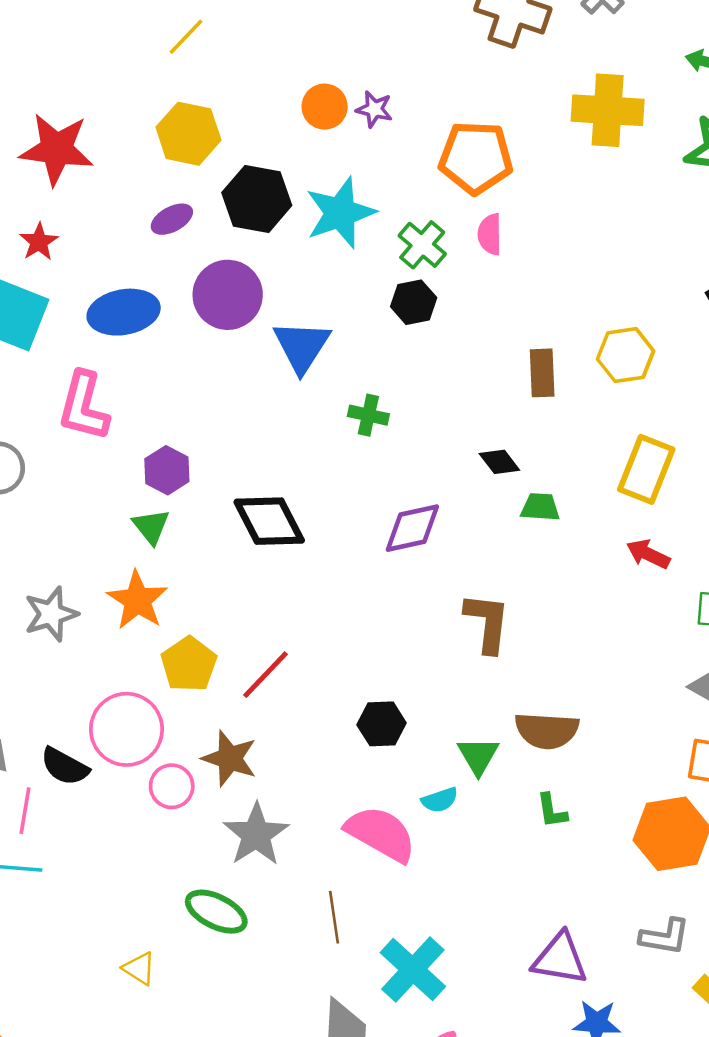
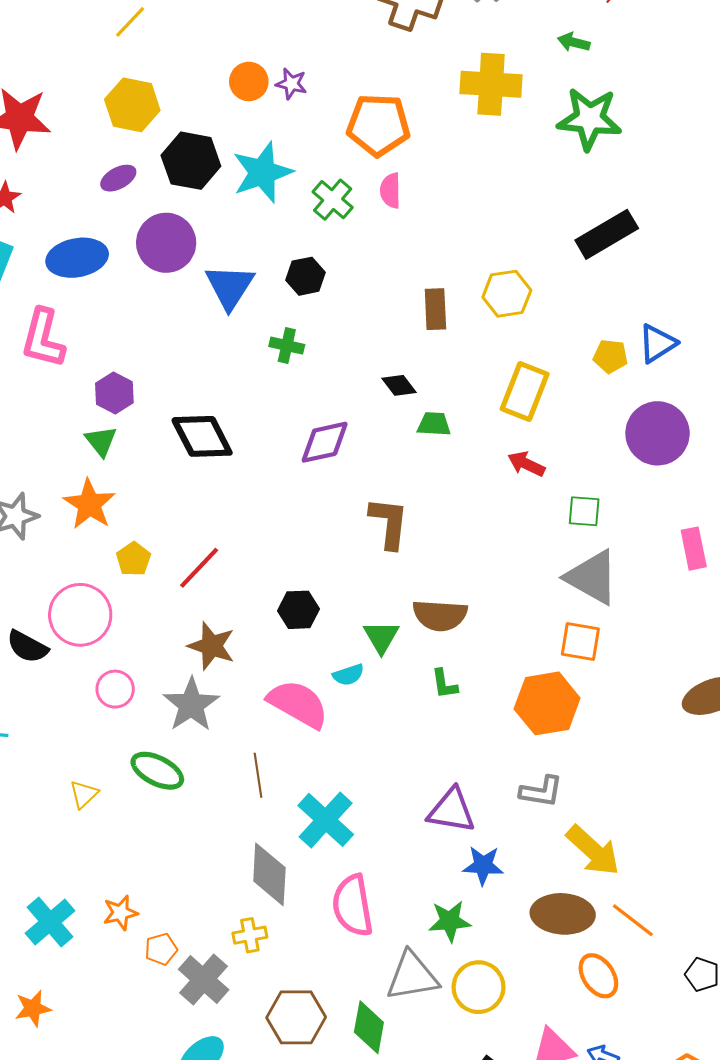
black hexagon: (414, 302) -> (305, 276), moved
yellow pentagon: (189, 664) -> (134, 559), size x0.7
brown star: (230, 758) -> (212, 646), moved
pink circle: (172, 786) -> (115, 689), moved
yellow triangle: (139, 968) -> (84, 794), moved, turned 44

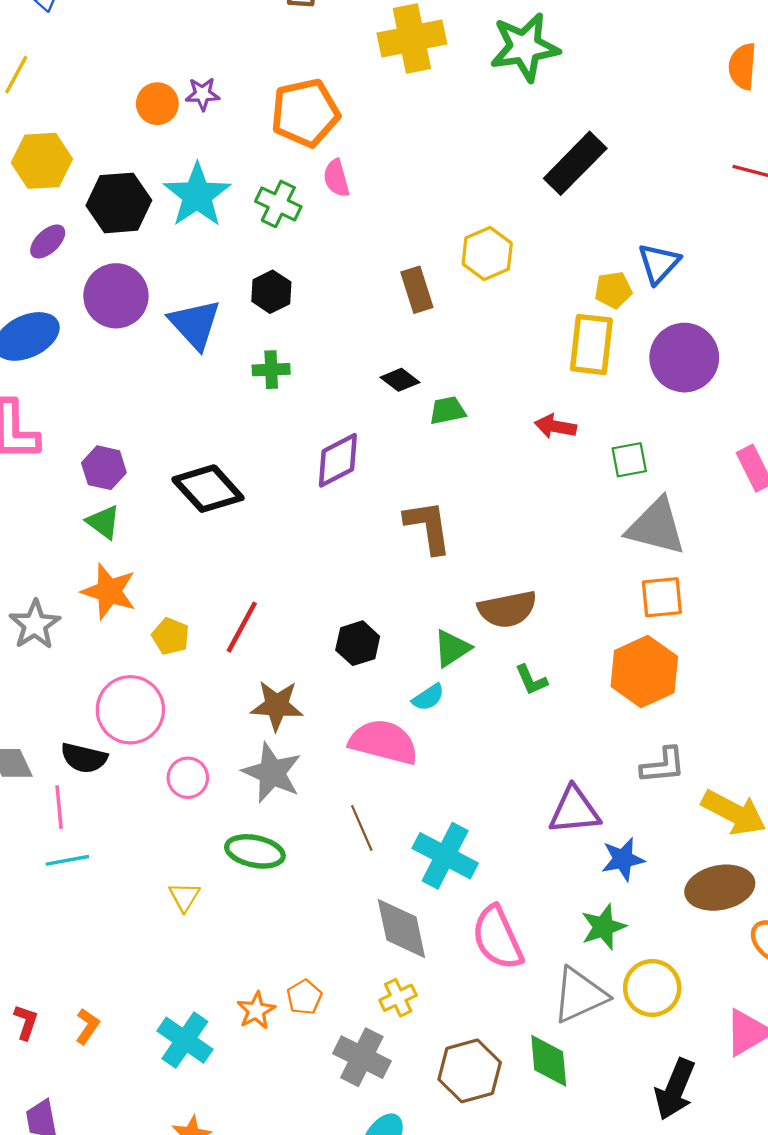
yellow rectangle: (525, 392) -> (591, 344), moved
green triangle: (381, 637) -> (452, 648), turned 42
orange pentagon: (161, 949) -> (304, 997), moved

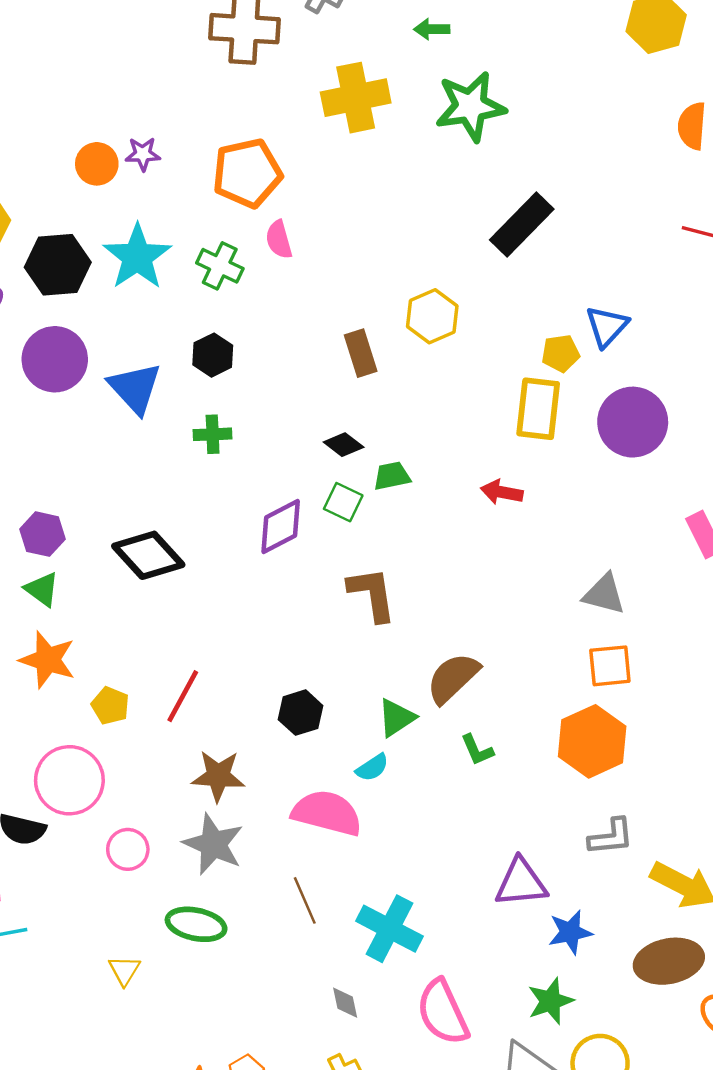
green square: (629, 460) -> (343, 502), moved, turned 36
gray triangle: (656, 527) -> (604, 594), size x0.7
brown semicircle: (507, 609) -> (453, 678), turned 148
gray diamond: (401, 928) -> (345, 1003), size x0.5

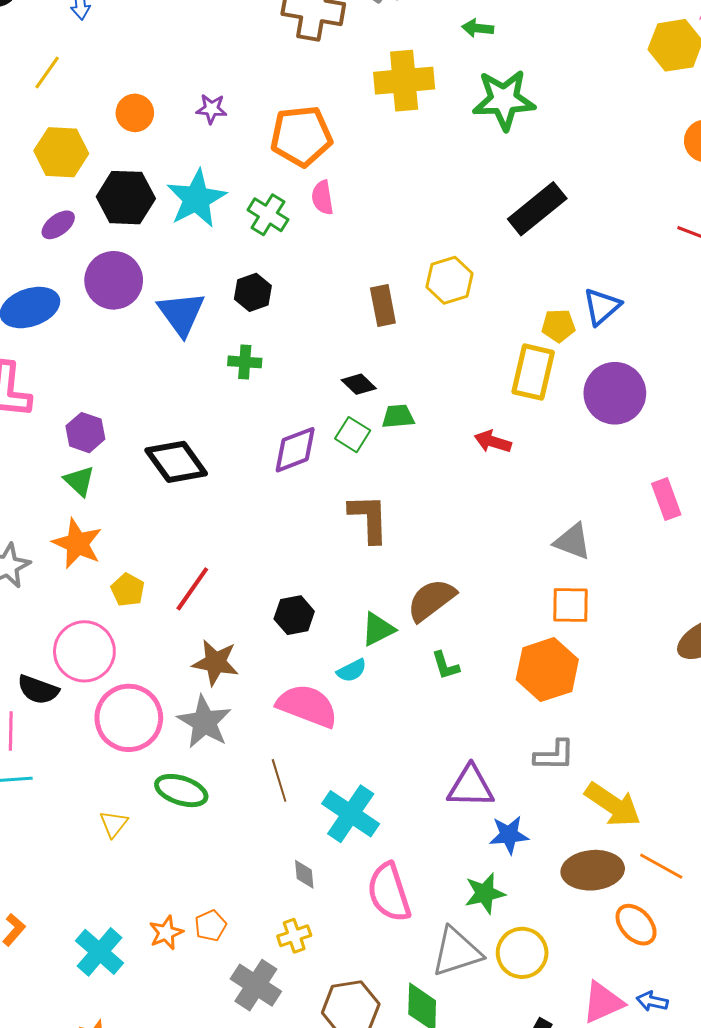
orange circle: (97, 164) -> (135, 113), moved
pink circle: (128, 849) -> (129, 718), size x1.8

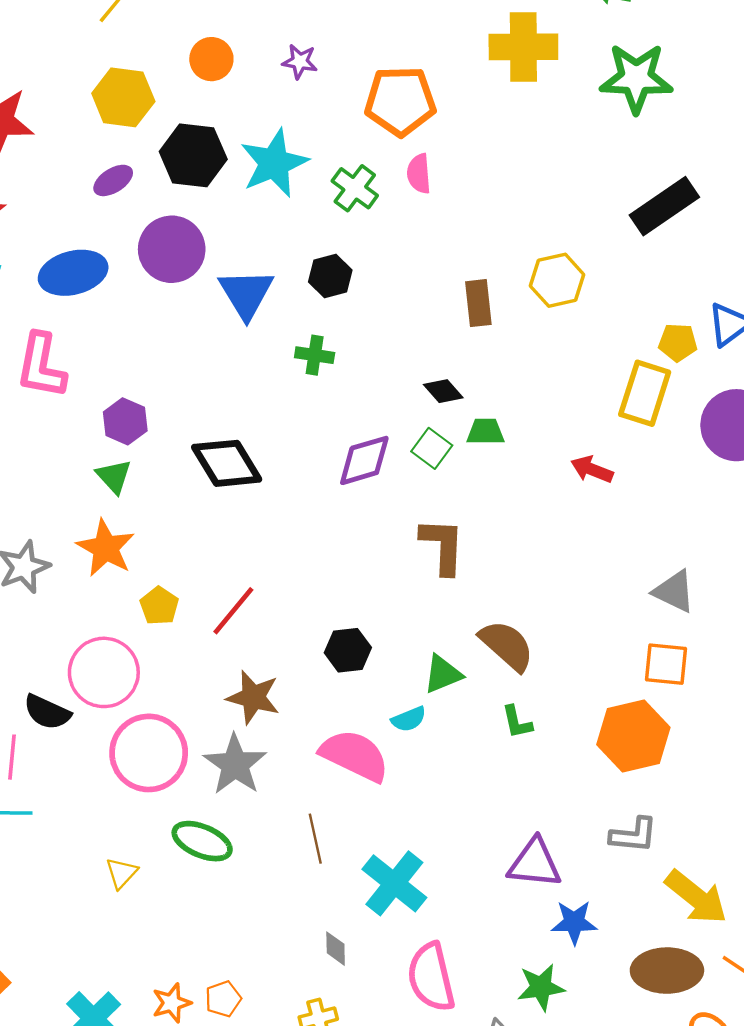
brown semicircle: (431, 600) -> (507, 645), turned 74

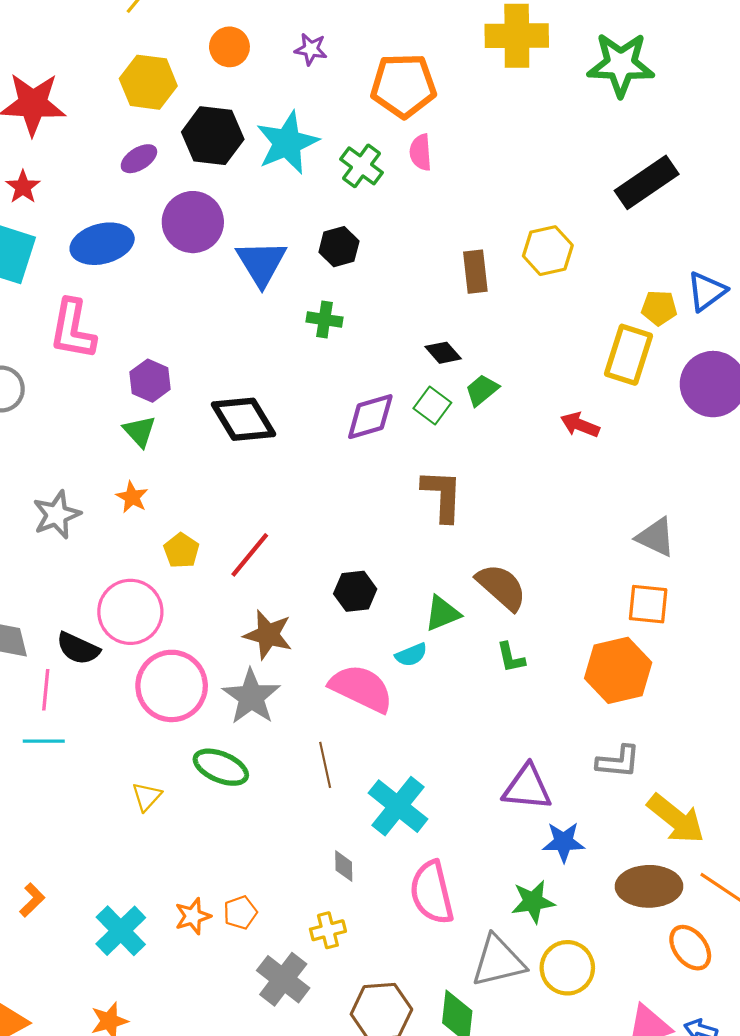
green trapezoid: (485, 432) -> (482, 390), turned -39
orange star: (106, 548) -> (132, 497), size x0.6

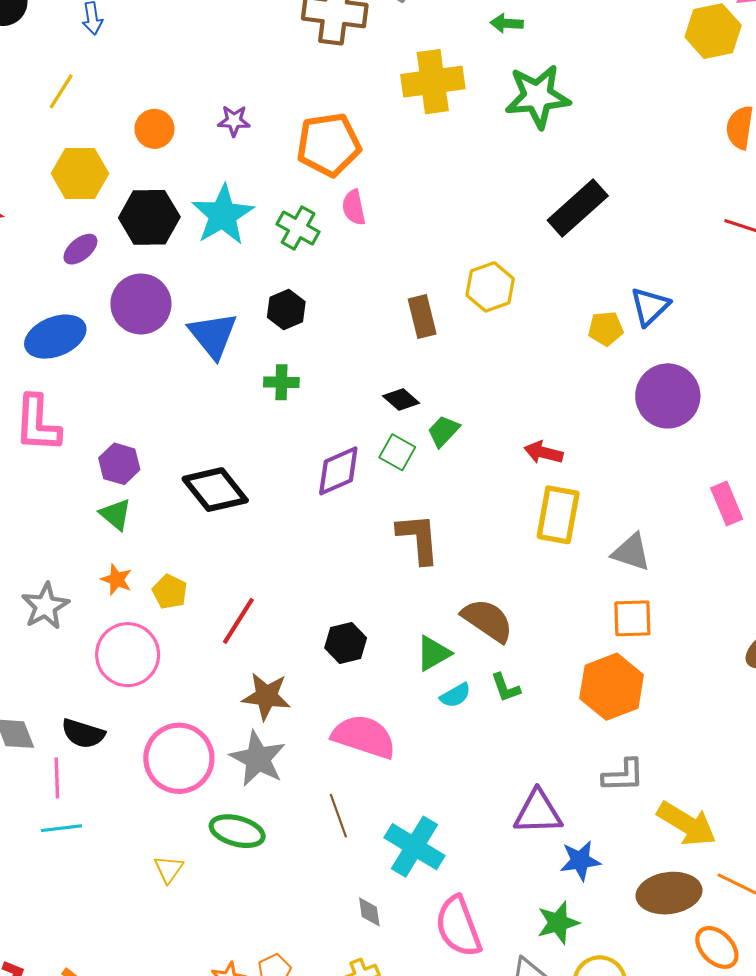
yellow rectangle: (628, 355) -> (558, 515), moved
yellow pentagon: (181, 550) -> (170, 592), moved
pink circle: (130, 612) -> (128, 655), moved
cyan semicircle: (411, 655) -> (455, 695), moved

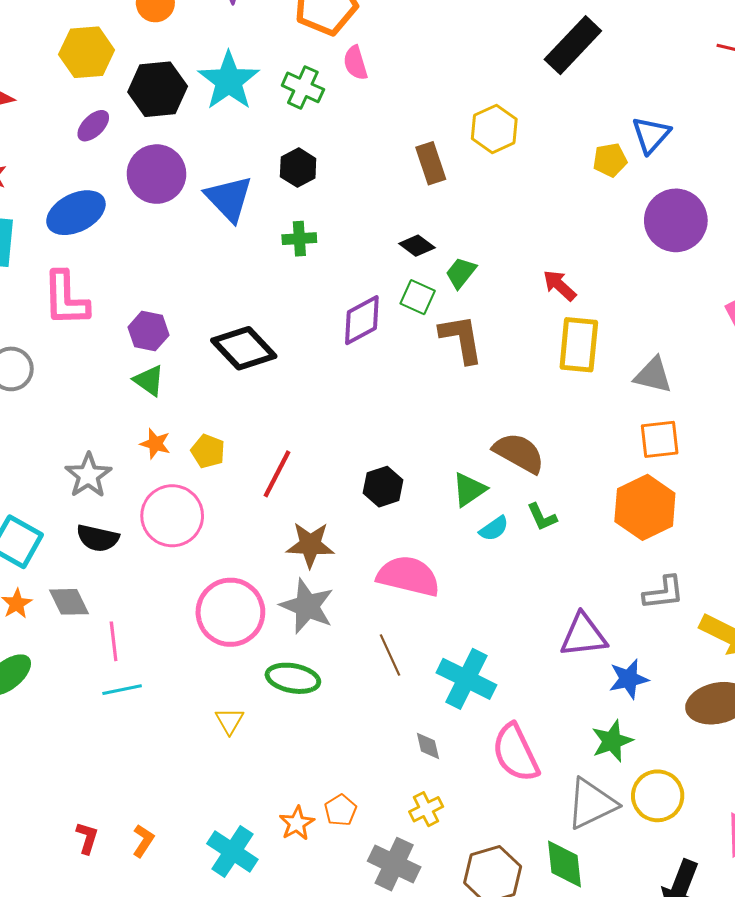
red arrow: (543, 452) -> (560, 285), turned 33
brown L-shape: (418, 538) -> (461, 339), moved
black semicircle: (83, 734) -> (98, 538), moved

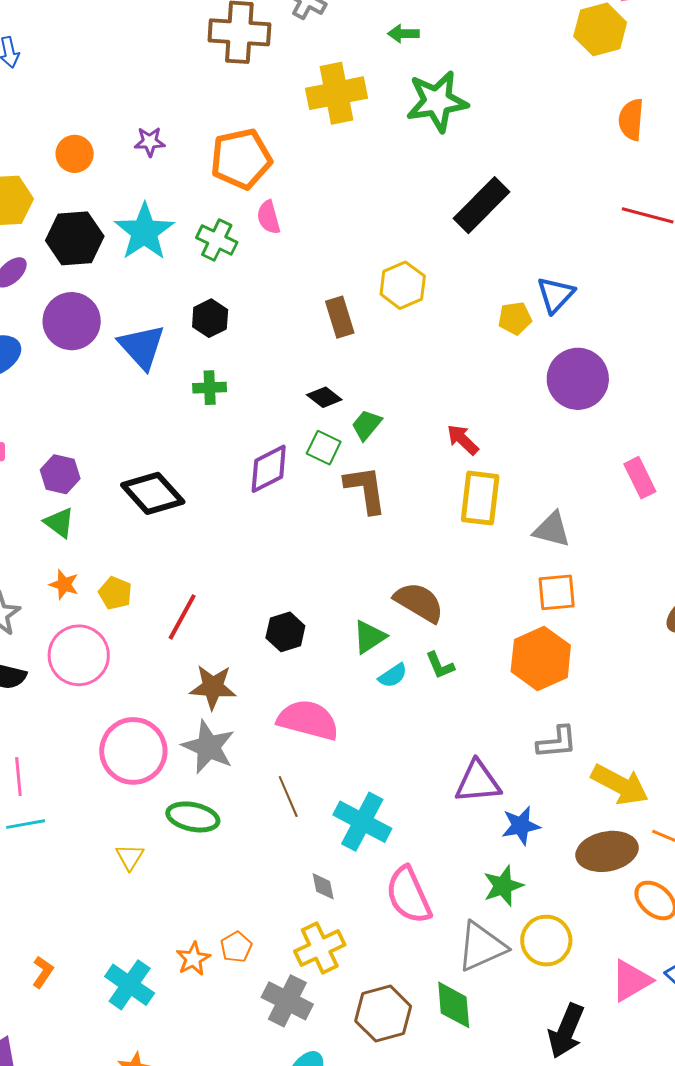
yellow cross: (426, 809) -> (320, 948), size x1.5

